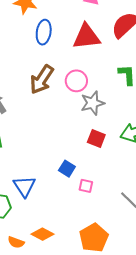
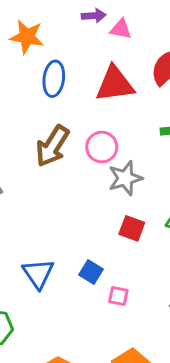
blue triangle: (24, 186) -> (38, 274), moved

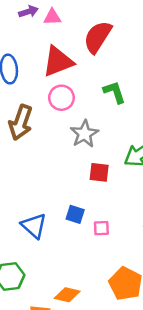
pink circle: (102, 147) -> (61, 98), moved

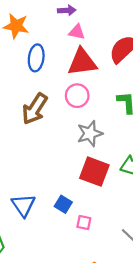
pink triangle: (52, 17) -> (77, 32), moved
red square: (99, 172) -> (94, 172), size x1.5

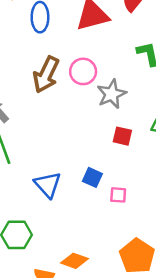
pink circle: (77, 96) -> (83, 71), moved
red square: (94, 172) -> (122, 136), size x0.6

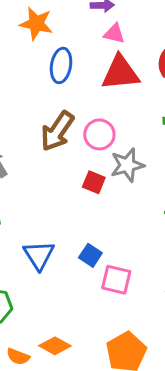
red square: (122, 136) -> (94, 182), moved
pink square: (118, 195) -> (116, 280), size x1.5

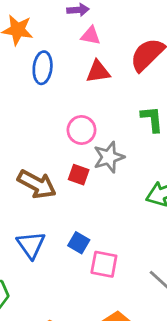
red triangle: (120, 73) -> (98, 72), size x0.7
brown arrow: (57, 131) -> (37, 184), moved, turned -93

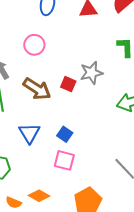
pink circle: (81, 130) -> (34, 45), moved
pink square: (104, 264) -> (64, 160), moved

